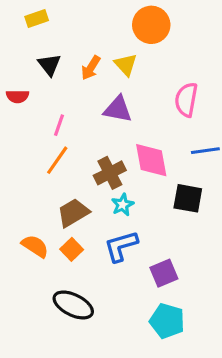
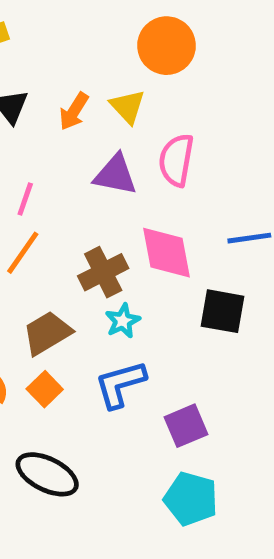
pink semicircle: (186, 100) -> (176, 160), moved

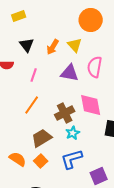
pink line: (25, 199) -> (34, 75), moved

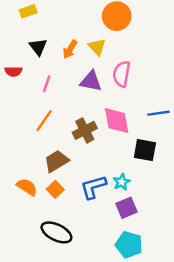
cyan star: (73, 133) -> (122, 182), moved

